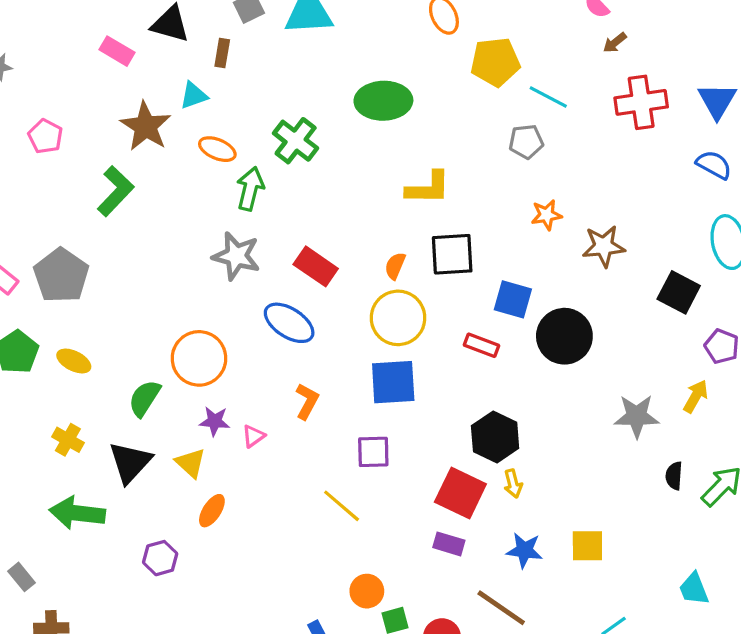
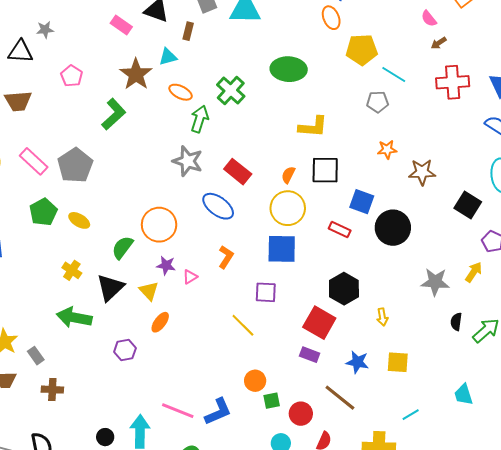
yellow arrow: (513, 484) -> (382, 317), moved

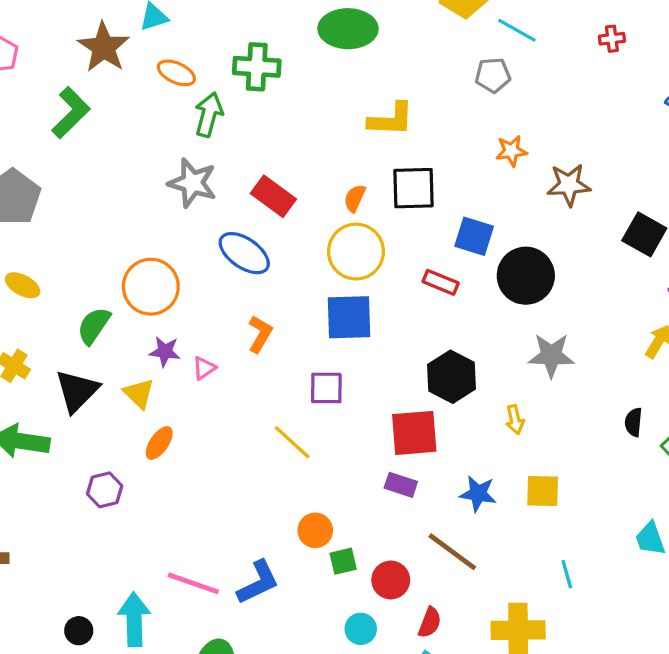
red cross: (453, 82) -> (612, 39), size x0.5
green cross: (231, 90) -> (257, 67), turned -36
gray star: (435, 282) -> (551, 355), moved
red square: (319, 323) -> (414, 433), turned -32
cyan line: (411, 415) -> (567, 574), turned -72

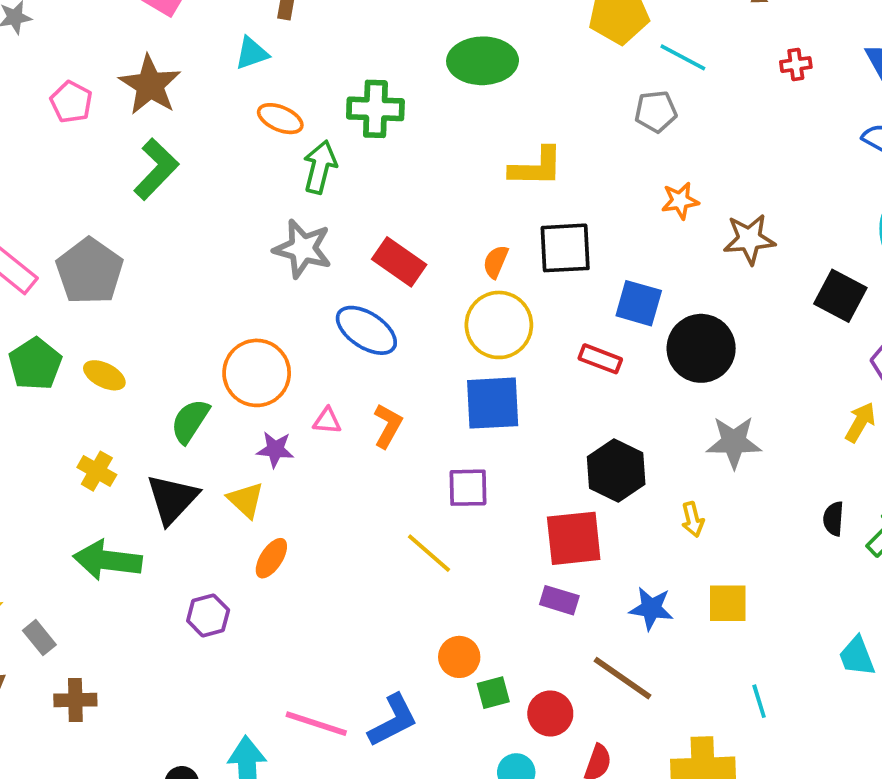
brown star: (104, 47) -> (150, 85), moved
pink triangle: (204, 368) -> (327, 421), moved, turned 40

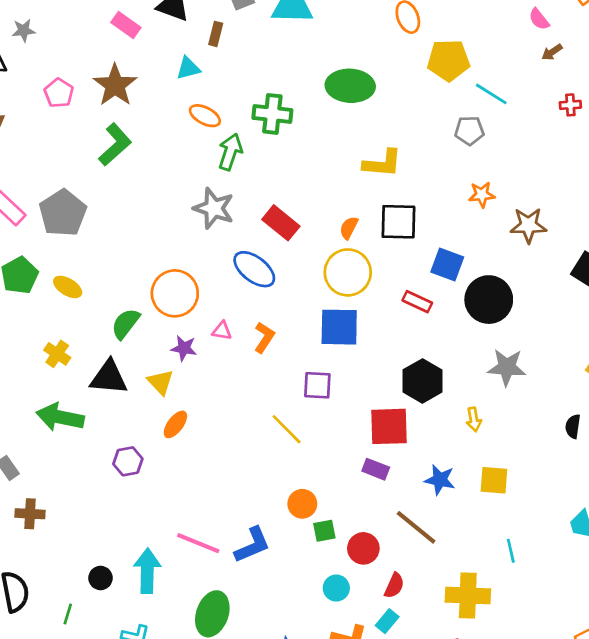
black triangle: (172, 499) -> (109, 377), turned 48

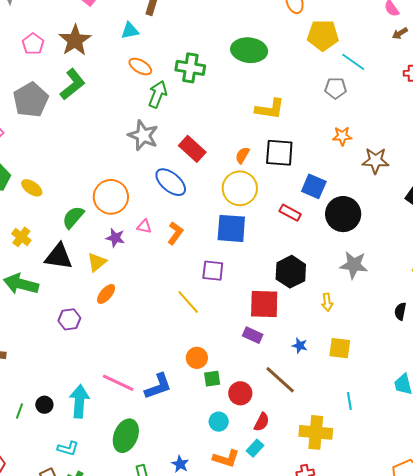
gray pentagon: (63, 213) -> (31, 100), moved
yellow triangle: (160, 382) -> (97, 262), turned 30
blue star: (440, 480) -> (300, 346), size x0.7
green line: (68, 614) -> (19, 411), moved

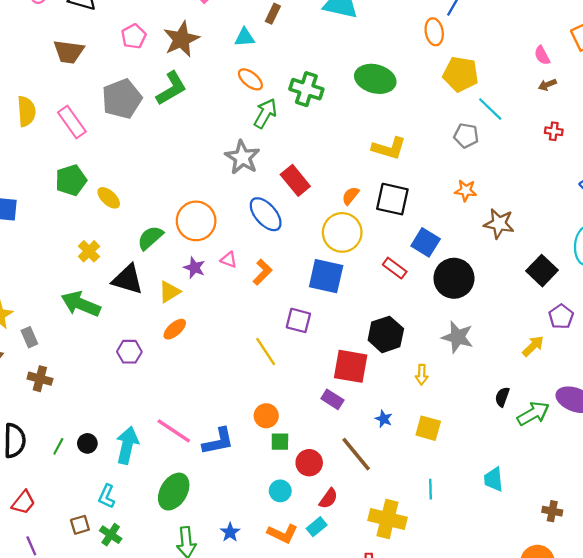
cyan L-shape: (68, 448) -> (107, 496), turned 90

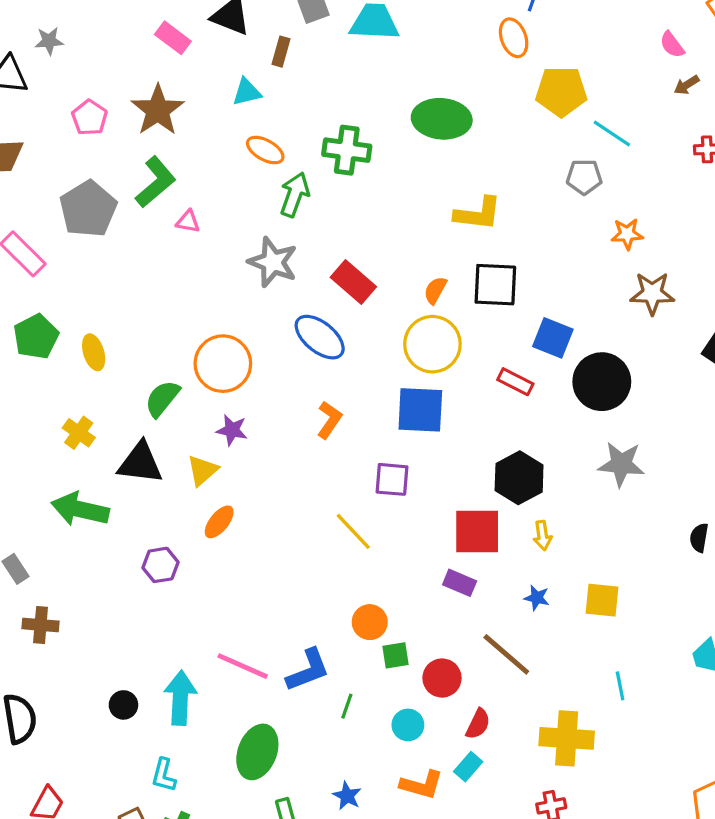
orange star: (466, 191) -> (627, 234), moved
yellow ellipse: (109, 198) -> (94, 352), turned 40
pink triangle: (229, 260) -> (188, 221), moved
yellow arrow: (422, 375) -> (543, 536), moved
green line: (58, 446) -> (347, 706), moved

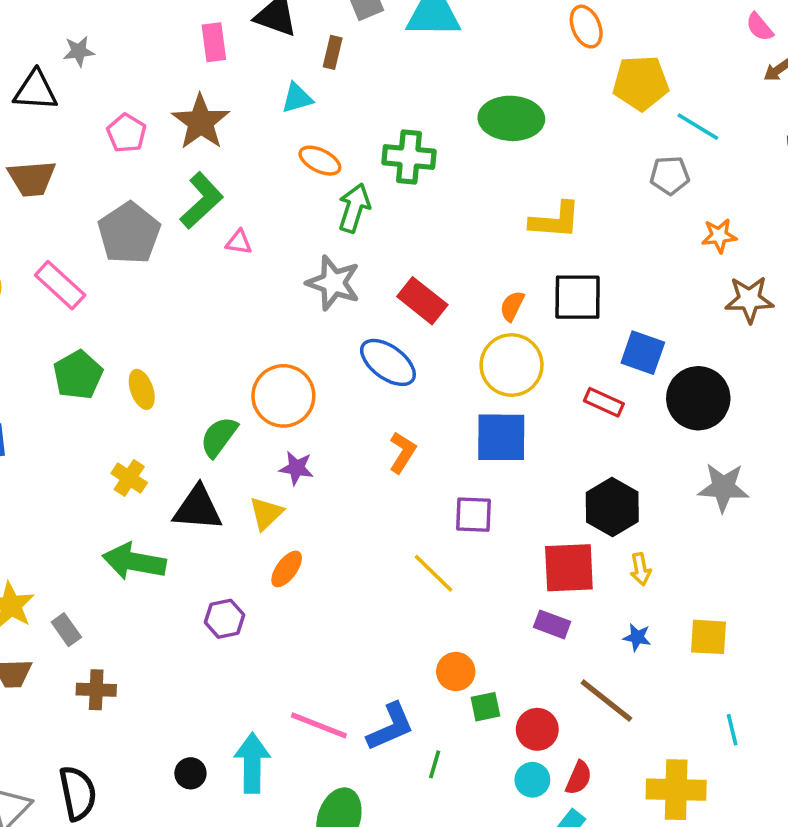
pink rectangle: (173, 38) -> (214, 42), turned 48
cyan circle: (408, 725) -> (532, 780), moved

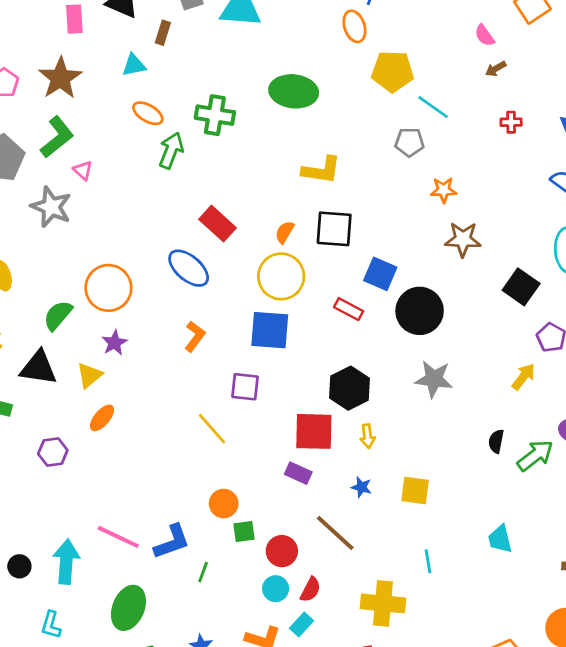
pink triangle: (239, 242) -> (83, 170), turned 30
gray star: (333, 283) -> (51, 207), moved
purple star: (296, 468) -> (114, 343), turned 30

